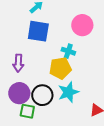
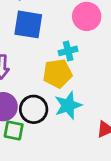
cyan cross: (68, 51) -> (68, 51), turned -32

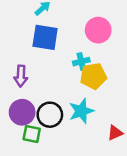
yellow pentagon: (57, 73) -> (93, 76), moved

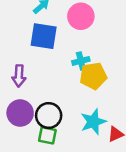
pink circle: (98, 30) -> (81, 16), moved
cyan star: (81, 111) -> (93, 122), moved
green square: (32, 134) -> (47, 135), moved

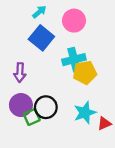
blue square: (44, 36) -> (41, 38), turned 30
cyan cross: (81, 61) -> (74, 60), size x1.5
green square: (47, 135) -> (32, 117), moved, turned -35

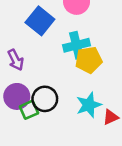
purple arrow: (20, 73) -> (16, 60), turned -30

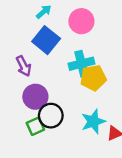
purple arrow: (16, 60) -> (24, 66), moved
purple circle: (17, 96) -> (35, 97), moved

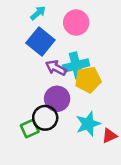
purple arrow: (24, 66) -> (56, 68), moved, turned 144
purple circle: (35, 97) -> (57, 99), moved

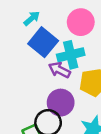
cyan arrow: (38, 13) -> (32, 18), moved
cyan cross: (76, 65) -> (71, 55), moved

